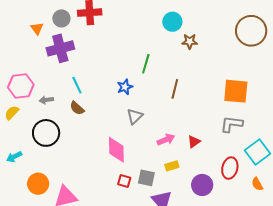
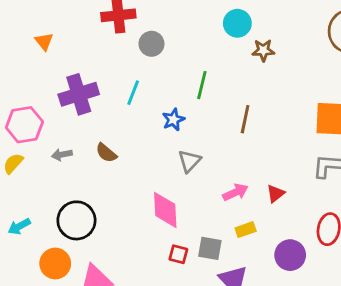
gray circle: (61, 18) -> (151, 44), moved
purple cross: (60, 48) -> (79, 94), moved
cyan line: (77, 85) -> (133, 93), moved, turned 48
gray arrow: (46, 100) -> (62, 155), moved
black circle: (46, 133) -> (76, 220), moved

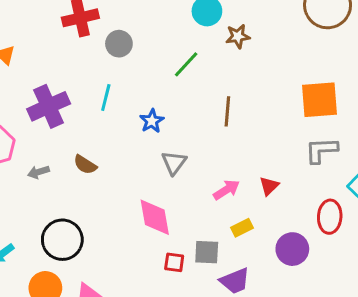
green line: (202, 85) -> (186, 64), moved, turned 36

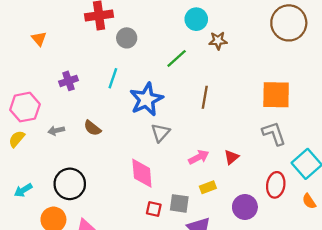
purple cross: (49, 106) -> (69, 81), size x0.6
blue star: (152, 121) -> (146, 99), size x1.8
gray L-shape: (321, 150) -> (274, 133), turned 68

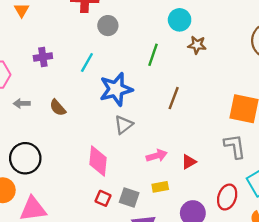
green line: (177, 58) -> (153, 55), turned -40

